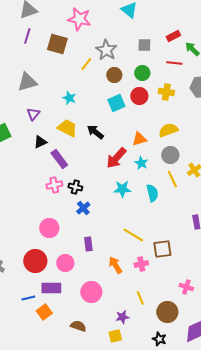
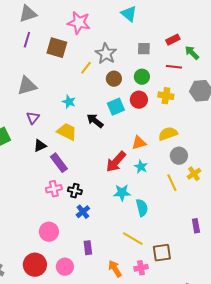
black arrow: (95, 132) -> (95, 121), moved
gray circle: (170, 155) -> (179, 156), moved
cyan semicircle: (152, 193) -> (142, 208), moved

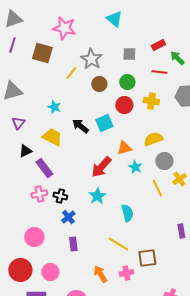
cyan square: (116, 107) -> (104, 123), moved
cyan star: (141, 167) -> (135, 167), moved
cyan star: (122, 193) -> (97, 196), moved, turned -30
purple rectangle: (88, 248) -> (73, 244), moved

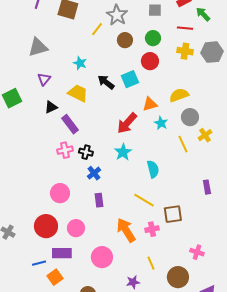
yellow cross: (151, 101) -> (185, 51), moved
orange arrow: (100, 274) -> (126, 230), size x1.4

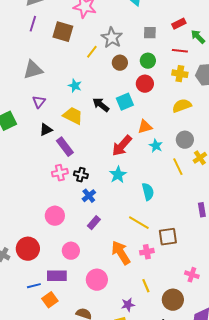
yellow semicircle: (179, 95) -> (182, 106), moved
purple rectangle: (99, 200) -> (94, 223), turned 48
red circle: (46, 226) -> (28, 249), moved

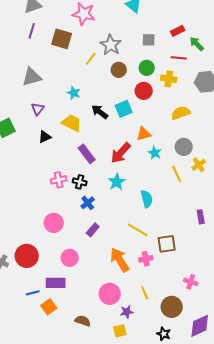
yellow cross: (180, 74) -> (169, 79), moved
purple rectangle: (65, 147) -> (87, 154), moved
pink circle: (97, 280) -> (110, 294), moved

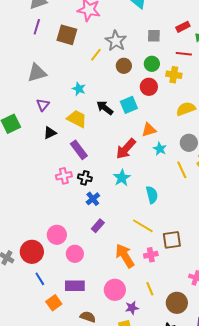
purple rectangle: (87, 154) -> (79, 150), moved
pink circle: (54, 223) -> (57, 235), moved
purple rectangle: (56, 283) -> (75, 286), moved
blue line: (33, 293) -> (40, 279), moved, turned 72

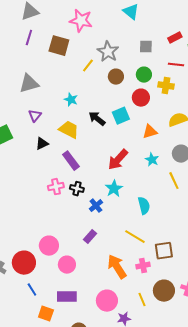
orange triangle: (149, 130) -> (150, 132), moved
blue cross: (93, 199) -> (96, 206), moved
orange square: (54, 303) -> (46, 314), turned -35
brown circle: (177, 303) -> (164, 291), moved

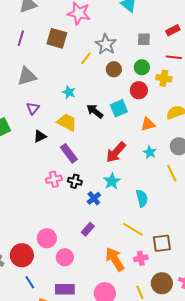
purple line: (29, 38) -> (21, 38), moved

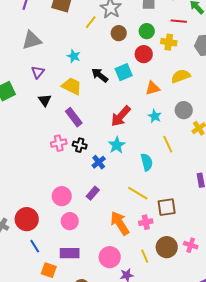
black triangle: (40, 136) -> (45, 100), turned -40
yellow line: (172, 173) -> (168, 144), moved
pink circle: (47, 238) -> (62, 196), moved

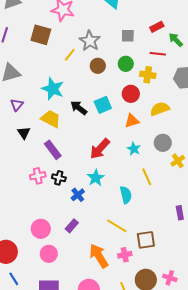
red circle: (144, 54) -> (131, 94), moved
cyan star: (74, 56) -> (53, 89), size x1.6

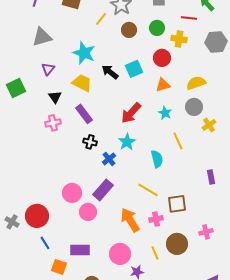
yellow semicircle: (160, 109) -> (196, 83), moved
pink cross: (38, 176) -> (53, 123), moved
purple rectangle: (72, 226) -> (103, 190), size x1.5
pink circle: (49, 254) -> (88, 212), moved
pink cross: (170, 278) -> (206, 232), moved, turned -32

